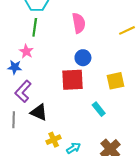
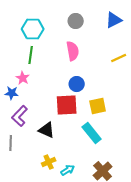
yellow square: (115, 81) -> (98, 106), moved
cyan rectangle: (99, 109) -> (92, 133), size x1.5
black triangle: (39, 112) -> (47, 130), moved

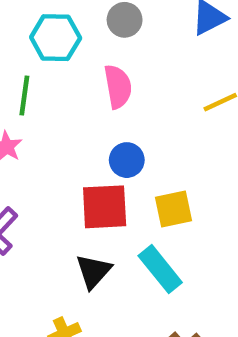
cyan hexagon: (33, 29) -> (56, 38), moved
black triangle: (47, 130) -> (93, 271), moved, turned 48

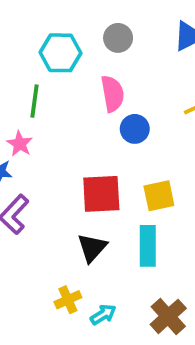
blue circle: (127, 160) -> (135, 129), moved
cyan rectangle: (160, 269) -> (148, 246), turned 39

